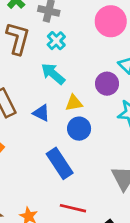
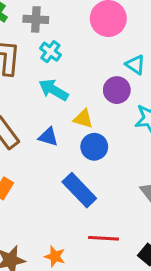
yellow triangle: (74, 103) -> (83, 119), turned 36

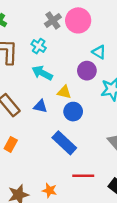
gray cross: (36, 19) -> (53, 20), moved, turned -35

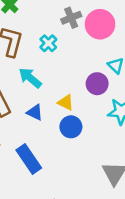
cyan arrow: (42, 73) -> (30, 78), moved
blue rectangle: (64, 143) -> (29, 159), moved

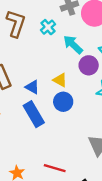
cyan arrow: (30, 78) -> (73, 44), moved
blue rectangle: (29, 159) -> (34, 114), moved

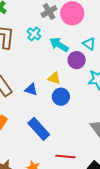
blue rectangle: (34, 114) -> (39, 129), moved

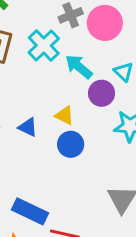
cyan cross: (34, 34) -> (44, 46), size x1.5
blue rectangle: (39, 129) -> (30, 211), moved, turned -30

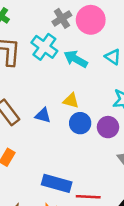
purple circle: (102, 93) -> (108, 127), moved

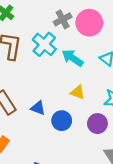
yellow triangle: (71, 101) -> (78, 92), moved
blue circle: (80, 123) -> (62, 121), moved

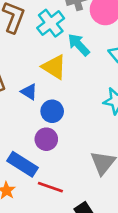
yellow triangle: (78, 92) -> (54, 67), moved, size x1.5
purple circle: (97, 124) -> (46, 139), moved

